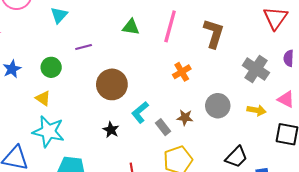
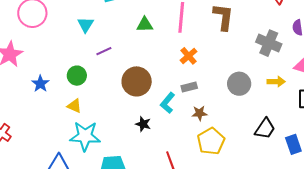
cyan triangle: (59, 15) -> (86, 25), moved
orange cross: (182, 72) -> (189, 56), moved
brown star: (185, 118) -> (199, 113), moved
gray rectangle: (163, 127) -> (189, 87), moved, turned -56

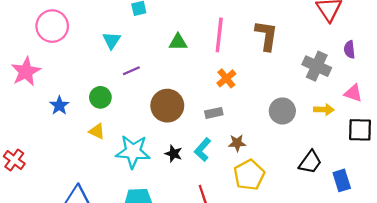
gray rectangle: (189, 87) -> (214, 113), moved
cyan L-shape: (167, 103) -> (203, 150), moved
cyan star: (85, 136) -> (133, 152), moved

